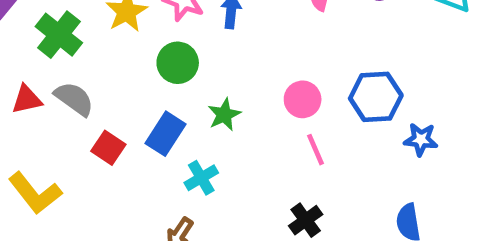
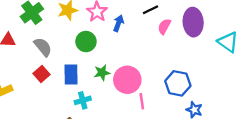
gray semicircle: (74, 99) -> (43, 47), moved
pink circle: (303, 99) -> (127, 80), moved, size x1.5
blue rectangle: (165, 134) -> (71, 74), turned -48

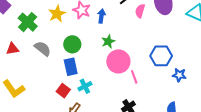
green circle: (86, 42) -> (72, 44), moved
green star: (102, 73) -> (108, 41), moved
red square: (41, 74) -> (63, 91), moved

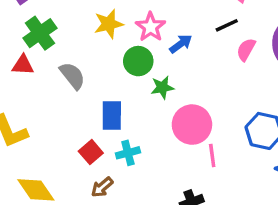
blue arrow: (101, 16) -> (181, 44), turned 32
green cross: (28, 22) -> (40, 33), moved
green star: (108, 41) -> (162, 87), moved
green circle: (72, 44) -> (138, 61), moved

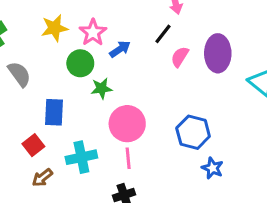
black line: (227, 25) -> (163, 34), turned -30
cyan cross: (128, 153) -> (81, 157), moved, size x1.4
pink line: (212, 156) -> (128, 158), moved

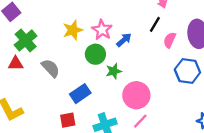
blue rectangle: (54, 112) -> (80, 94), turned 60
blue hexagon: (193, 132) -> (187, 71), moved
red square: (33, 145) -> (68, 120), turned 35
pink line: (128, 158) -> (140, 121), turned 56

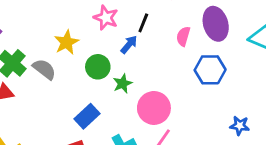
black line: (155, 24) -> (143, 23), moved
pink star: (102, 30) -> (106, 18), moved
gray semicircle: (51, 68) -> (44, 69), moved

